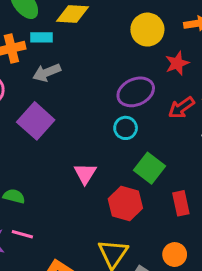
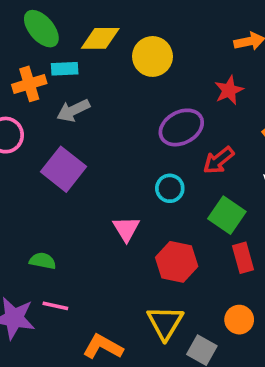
yellow circle: (147, 30) -> (152, 56), moved
red arrow: (181, 108) -> (219, 160), moved
cyan circle: (126, 128) -> (170, 188), moved
green square: (149, 168) -> (227, 215), moved

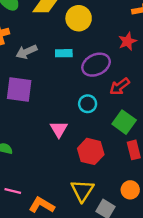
cyan rectangle: (65, 69) -> (64, 53), moved
purple square: (63, 169) -> (19, 90), turned -32
pink line: (55, 306) -> (13, 191), moved

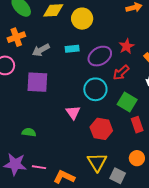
red star: (127, 41) -> (127, 46), moved
cyan circle: (88, 104) -> (95, 89), size x1.5

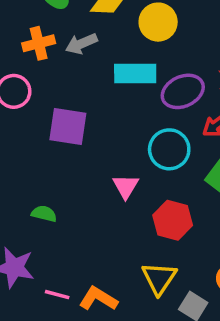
cyan rectangle: (72, 49) -> (135, 74), size x1.6
gray arrow: (41, 50) -> (81, 44), moved
pink line: (39, 167) -> (57, 295), moved

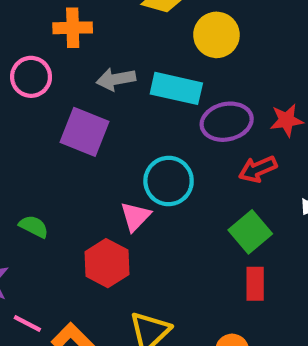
gray arrow: (81, 44) -> (116, 79), moved
cyan circle: (169, 149) -> (169, 181), moved
red hexagon: (173, 220) -> (107, 263), moved

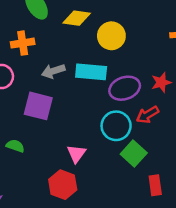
cyan circle: (169, 181) -> (116, 126), moved
green semicircle: (34, 226) -> (15, 146), moved
green square: (250, 232) -> (134, 154), moved

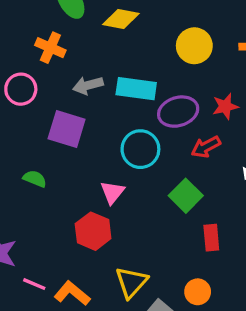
yellow circle: (111, 36) -> (194, 46), moved
orange cross: (23, 43) -> (50, 48), turned 30
cyan circle: (116, 126) -> (140, 149), moved

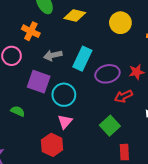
yellow circle: (194, 46) -> (120, 23), moved
cyan rectangle: (136, 89) -> (82, 59), turned -75
cyan circle: (140, 149) -> (64, 95), moved

